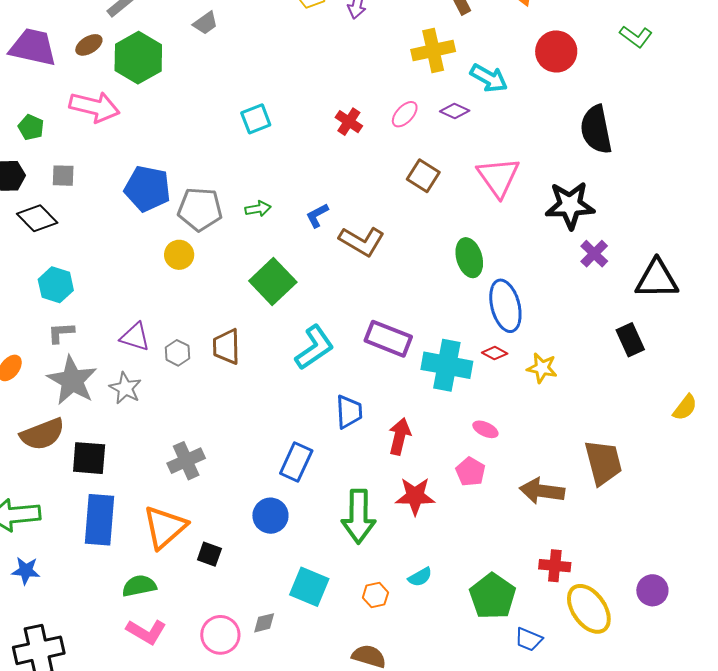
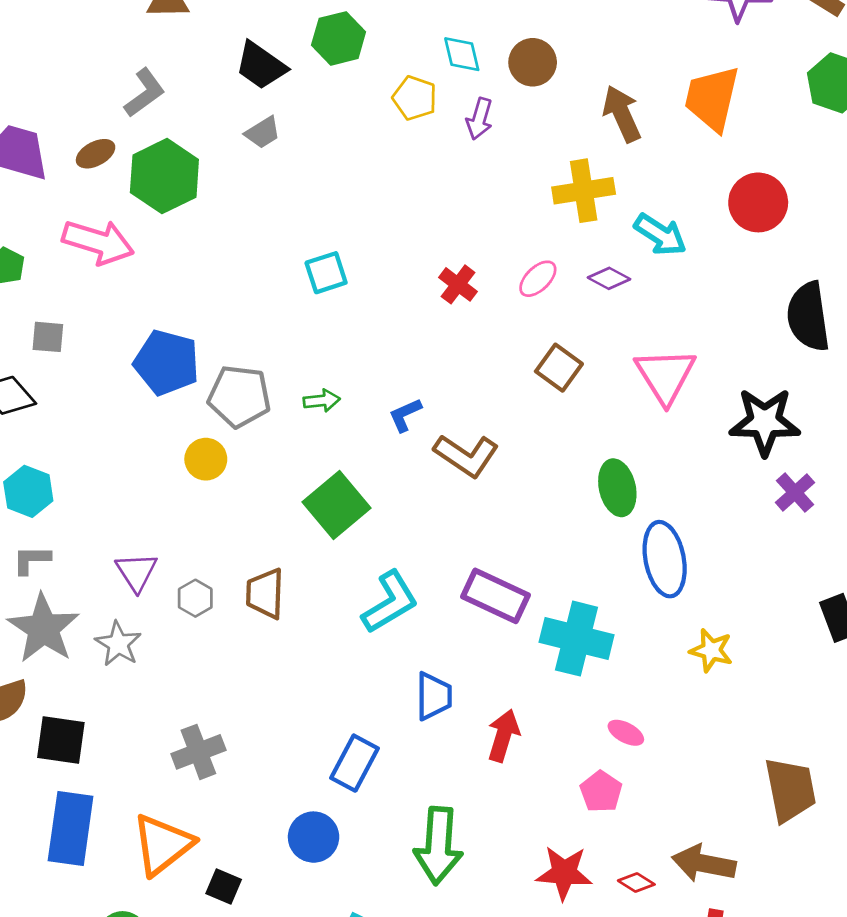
purple triangle: (135, 337) -> (136, 572), turned 36
red diamond: (495, 353) -> (636, 882), moved
brown arrow: (542, 491) -> (704, 863), moved
red star: (415, 496) -> (564, 873), moved

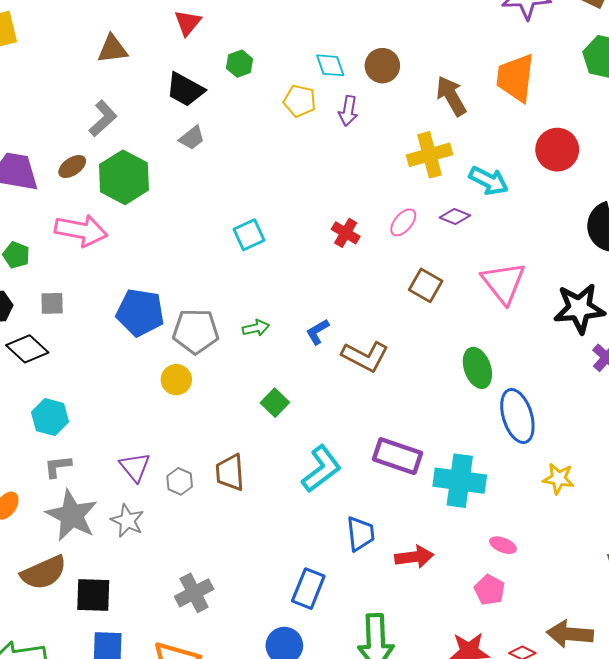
green hexagon: (339, 38) -> (240, 64), size x0.7
green square: (336, 505) -> (275, 403), size x0.6
red arrow: (503, 736) -> (414, 557), turned 72

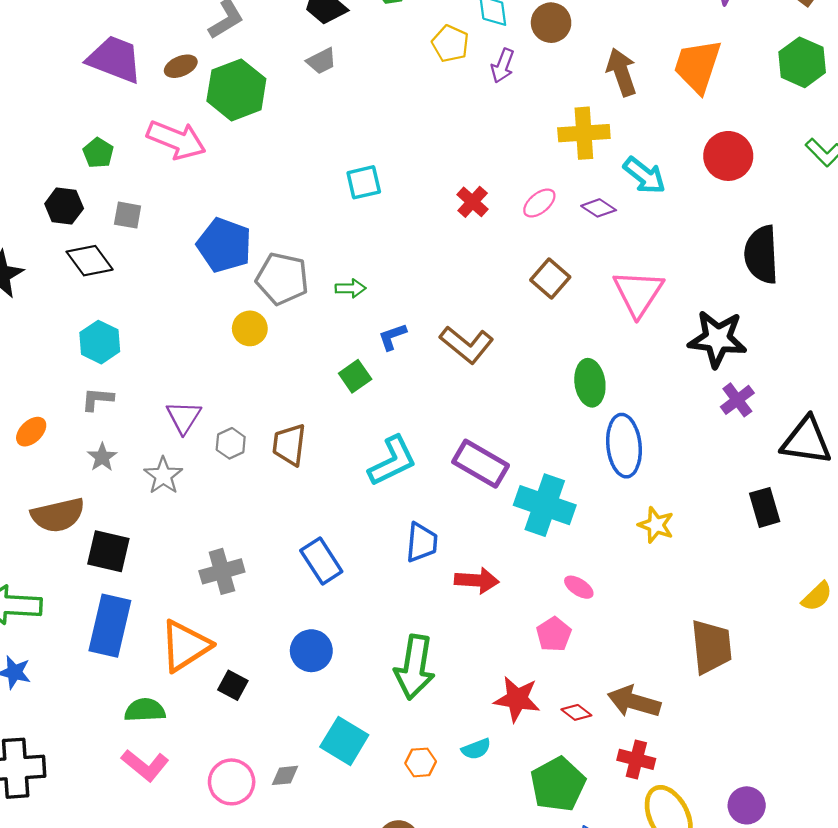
blue L-shape: (318, 332) -> (392, 337), moved
gray star: (72, 515) -> (102, 457), size x0.5
blue rectangle: (308, 589) -> (321, 561), moved, turned -66

